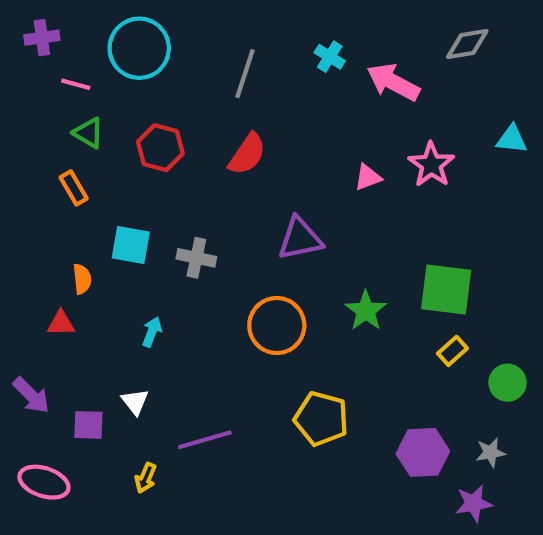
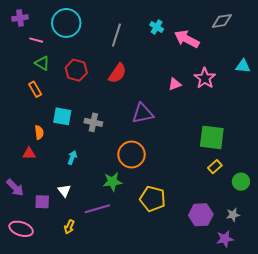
green star: (366, 311) -> (112, 182), moved, turned 30

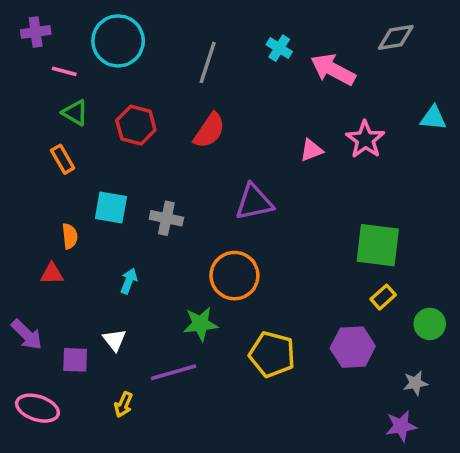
purple hexagon: (201, 215) -> (353, 347), moved

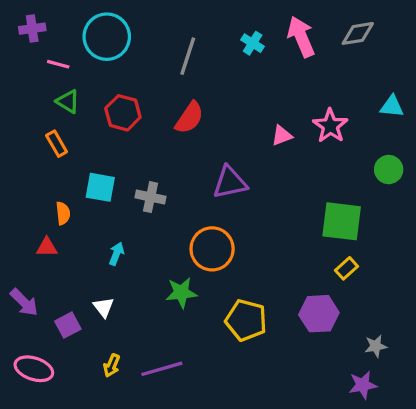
pink arrow: (333, 70) -> (301, 37), moved, turned 39
green circle: (430, 324) -> (389, 170), moved
purple square: (75, 360) -> (68, 325), turned -30
purple line: (174, 372) -> (162, 369), moved

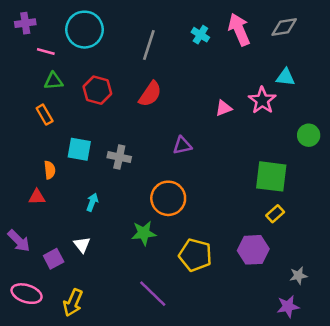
green triangle: (68, 101) -> (54, 81), turned -36
cyan triangle: (392, 106) -> (285, 77), moved
purple triangle: (230, 182) -> (182, 145), size x0.7
yellow arrow: (112, 366) -> (73, 303), moved, size x1.5
purple line: (162, 369) -> (153, 294), moved, turned 60

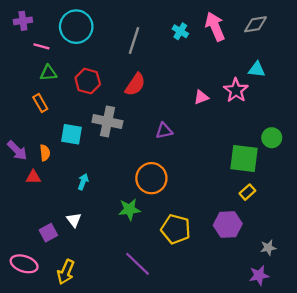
green circle: (309, 135) -> (272, 138), moved
gray cross: (119, 157) -> (107, 122), moved, size x1.4
purple arrow: (19, 241) -> (17, 150), moved

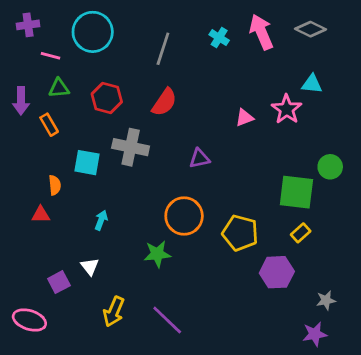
gray diamond: (256, 24) -> (310, 29), turned 35
purple arrow: (17, 150) -> (21, 101), moved, turned 45
yellow pentagon: (176, 229) -> (240, 233), moved
yellow arrow: (66, 272) -> (114, 312), moved

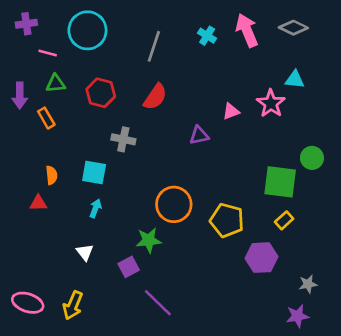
gray cross: (131, 147) -> (123, 139), size x0.7
purple triangle: (199, 158) -> (199, 135), moved
cyan square: (87, 163) -> (94, 173), moved
purple square: (59, 282) -> (129, 267), moved
yellow arrow: (114, 312) -> (73, 305), moved

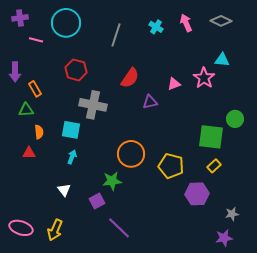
pink arrow: (247, 30) -> (186, 23), size x0.7
green triangle: (56, 84) -> (26, 110), moved
red semicircle: (155, 97) -> (130, 78), moved
gray cross: (123, 139) -> (93, 105), size x1.5

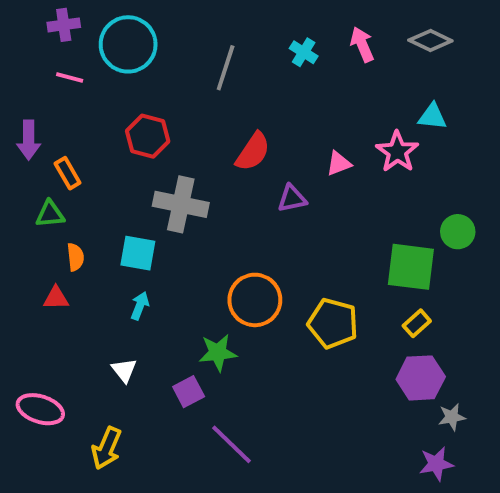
purple cross: (20, 18) -> (64, 25), moved
purple hexagon: (197, 194) -> (421, 378), moved
pink ellipse: (21, 228) -> (40, 409), moved

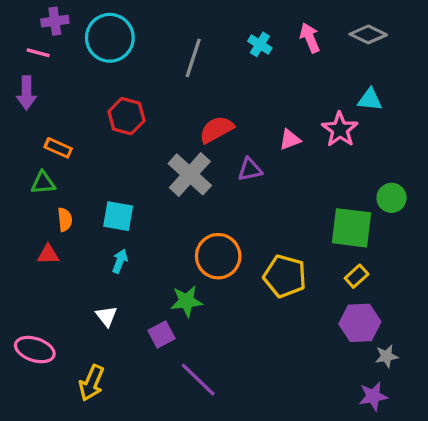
pink line: (70, 78) -> (38, 53), moved
purple arrow: (29, 140) -> (26, 93), moved
red semicircle: (253, 152) -> (217, 129), turned -153
orange rectangle: (68, 173) -> (58, 148), turned -36
gray cross: (181, 204) -> (190, 174), moved, turned 30

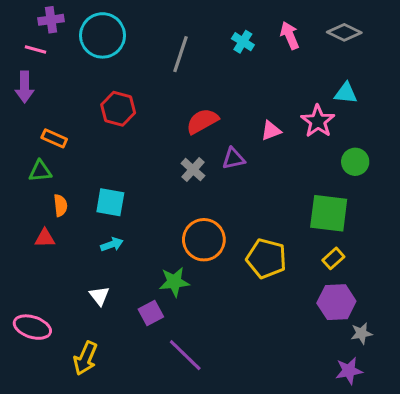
gray cross: (190, 174) -> (193, 170), moved, size x0.6
green circle: (392, 198) -> (355, 162), moved
cyan arrow: (120, 261) -> (112, 244), turned 50

